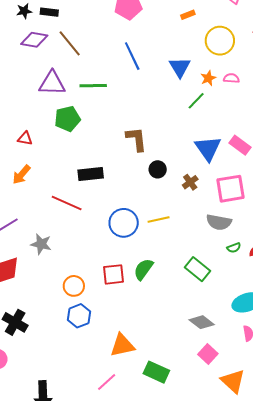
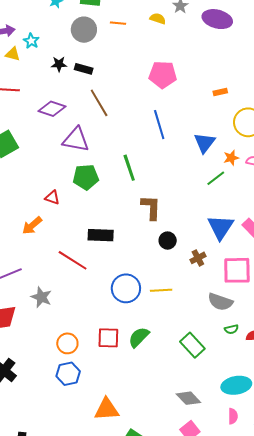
purple diamond: (34, 40) -> (52, 109), moved
green line: (93, 86) -> (129, 168), moved, turned 64
red triangle: (25, 138) -> (52, 198), moved

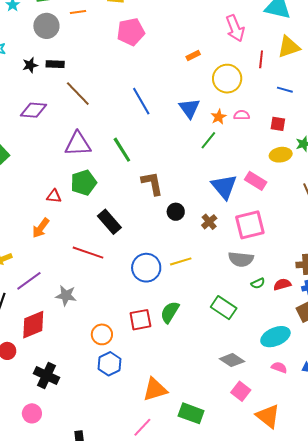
pink pentagon: (163, 75) -> (131, 32), moved
purple triangle: (76, 140) -> (78, 144), moved
green pentagon: (86, 177) -> (84, 183), moved
black rectangle: (101, 235) -> (109, 222), turned 60
pink semicircle: (233, 416) -> (279, 367), turned -56

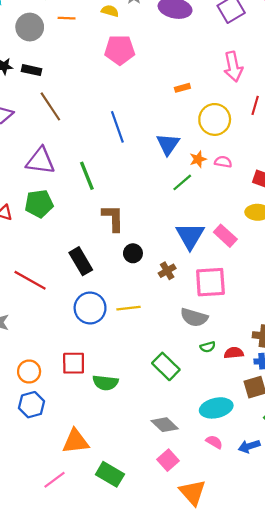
black rectangle: (109, 222) -> (81, 261), moved
green semicircle: (170, 312) -> (105, 383), moved, turned -125

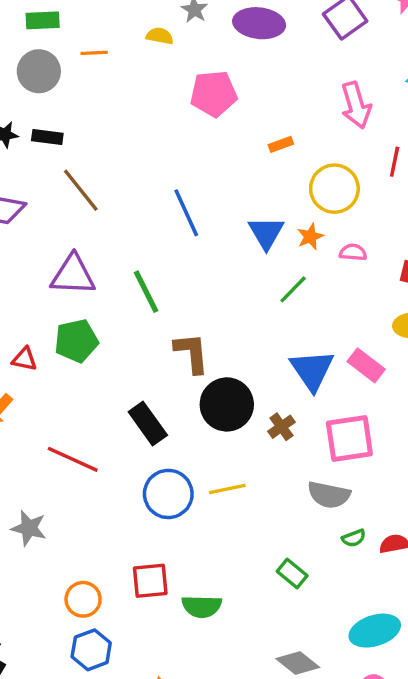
pink pentagon: (120, 50) -> (214, 94), moved
orange star: (198, 159) -> (310, 237), moved
black circle: (133, 253) -> (227, 404), size x1.8
green rectangle: (166, 366) -> (292, 574), size x0.7

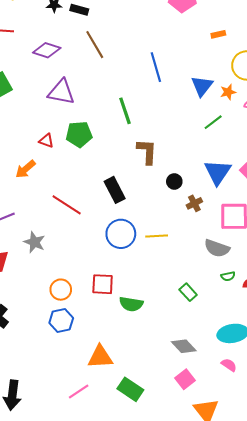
purple triangle: (73, 275) -> (61, 92), moved
black circle: (227, 404) -> (174, 181), moved, size x0.5

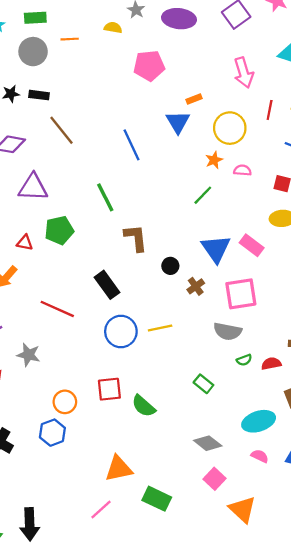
blue triangle: (202, 86) -> (178, 122), moved
green semicircle: (131, 304) -> (144, 406), turned 40
blue hexagon: (61, 321) -> (52, 433), moved

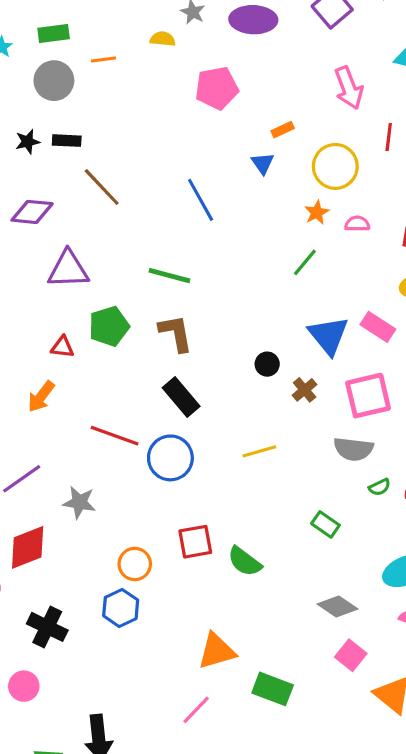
blue triangle: (178, 122) -> (263, 163), size x0.7
green line: (105, 197) -> (169, 276), turned -44
brown L-shape: (136, 238) -> (176, 333), moved
blue circle: (121, 332) -> (170, 458), moved

